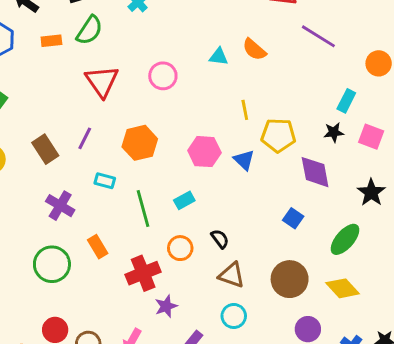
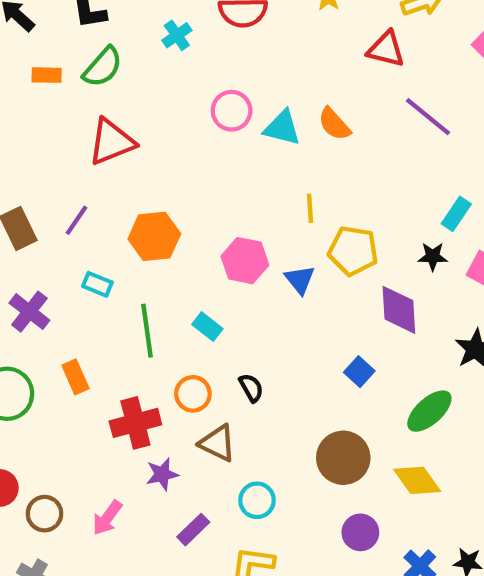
cyan triangle: (219, 57) -> (282, 128), size x1.4
pink circle: (163, 76) -> (232, 111), moved
red triangle: (102, 81) -> (111, 142), turned 36
cyan rectangle: (184, 200) -> (207, 327), turned 60
brown triangle: (232, 275) -> (218, 443), moved

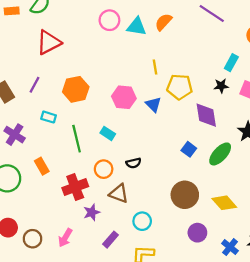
orange semicircle: (334, 124) -> (163, 22), turned 90
black semicircle: (251, 388) -> (134, 163), turned 112
green ellipse: (429, 411) -> (220, 154), moved

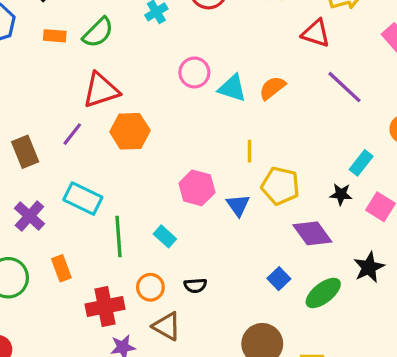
purple line: (34, 85) -> (72, 134), moved
orange hexagon: (76, 89) -> (130, 131), moved
purple diamond: (206, 115) -> (312, 233), turned -36
cyan rectangle: (49, 117) -> (83, 199), size x1.6

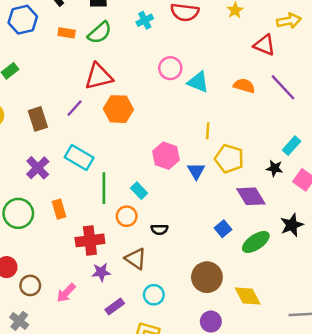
orange semicircle: (272, 88) -> (244, 86), moved, turned 50
orange circle: (150, 287) -> (127, 216), moved

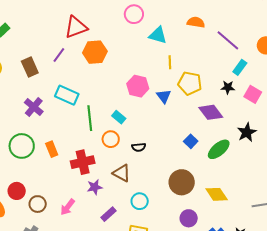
cyan triangle: (198, 82) -> (158, 35), moved
purple line: (283, 87) -> (228, 40), moved
orange rectangle: (59, 209) -> (52, 149), moved

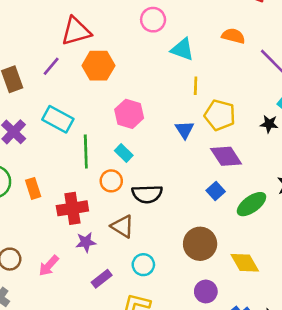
pink hexagon: (138, 86) -> (129, 114), moved
purple diamond: (211, 112) -> (226, 156), moved
black semicircle: (139, 147) -> (147, 194), size x1.6

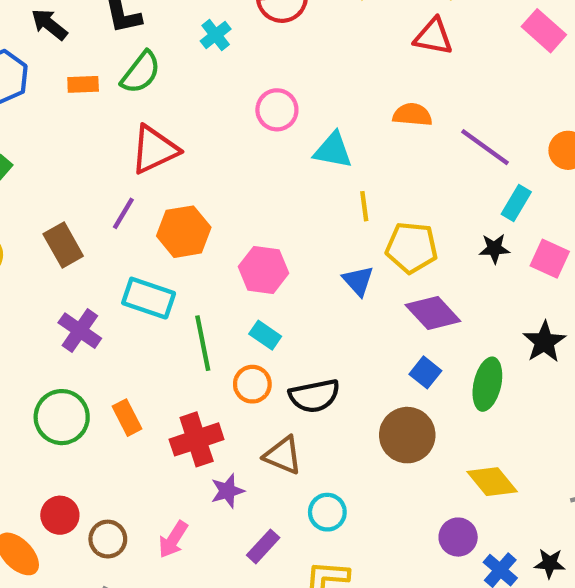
orange hexagon: (98, 66) -> (184, 232), moved
green ellipse: (251, 204) -> (487, 384), turned -32
brown circle: (200, 244) -> (407, 435), moved
purple circle: (206, 291) -> (458, 537), moved

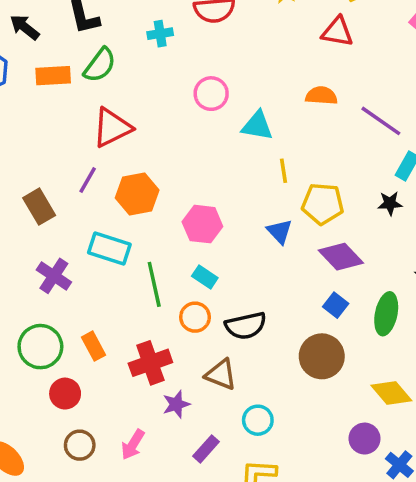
cyan cross: (216, 35) -> (160, 34), turned 30
orange rectangle: (83, 84) -> (53, 76), size x1.4
red circle: (60, 515) -> (65, 394), moved

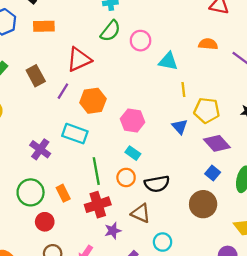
green semicircle: (100, 65) -> (110, 31), moved
brown rectangle: (39, 207) -> (36, 76), moved
green line: (154, 284) -> (96, 171), moved

